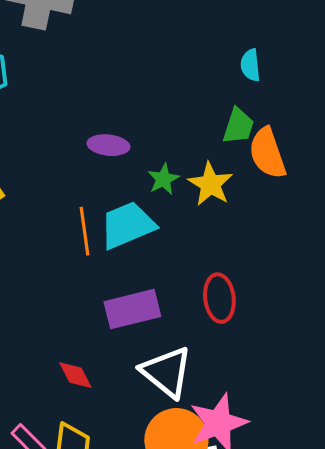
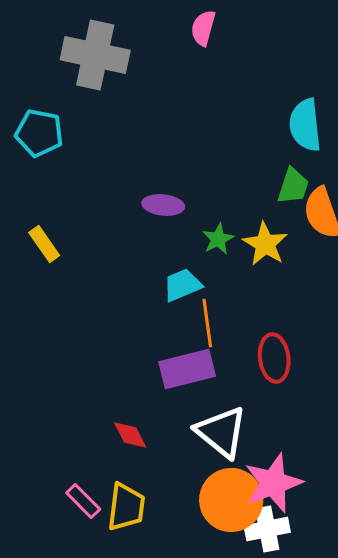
cyan semicircle: (250, 65) -> (305, 125), size x1.6
cyan trapezoid: (127, 225) -> (182, 285), size x0.7
orange line: (84, 231) -> (207, 323), moved

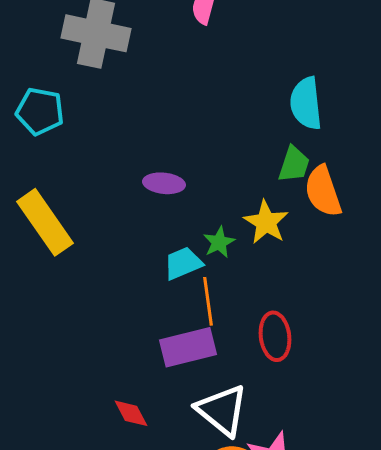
green star: (218, 239) -> (219, 242), moved
yellow rectangle: (44, 244) -> (45, 222), size x1.8

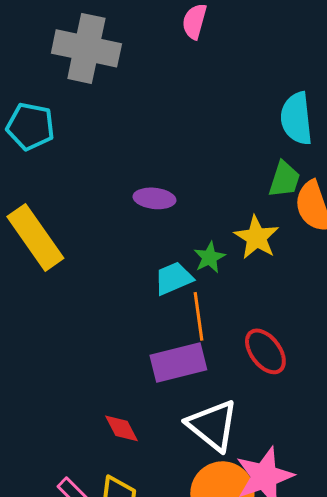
red ellipse: (275, 336) -> (265, 351), turned -30

